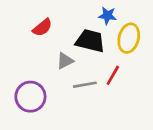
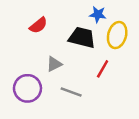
gray triangle: (65, 61) -> (54, 64), moved
gray line: (85, 85) -> (71, 92), moved, turned 30

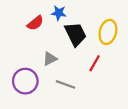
blue star: (98, 14) -> (59, 13), moved
black trapezoid: (82, 37) -> (76, 34), turned 50

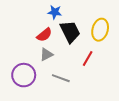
red semicircle: (35, 23) -> (44, 35), moved

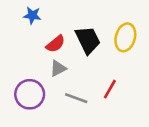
blue star: (55, 12) -> (32, 15), moved
red line: (88, 59) -> (110, 89), moved

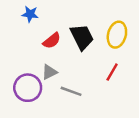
gray triangle: (58, 68) -> (49, 72), moved
red line: (110, 89) -> (112, 72), moved

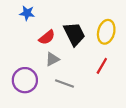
gray triangle: (49, 72) -> (52, 59), moved

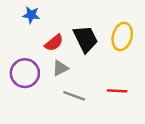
red line: (102, 66) -> (117, 91), moved, turned 63
purple circle: (25, 80) -> (25, 73), moved

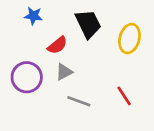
black trapezoid: (86, 39) -> (88, 24), moved
red line: (117, 91) -> (124, 96), turned 54

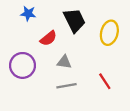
gray triangle: (64, 72) -> (64, 62), moved, turned 35
gray line: (79, 101) -> (66, 86), turned -30

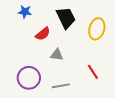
purple circle: (22, 65) -> (29, 78), moved
gray line: (66, 86) -> (61, 86), moved

